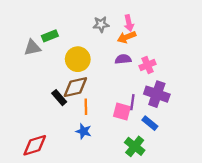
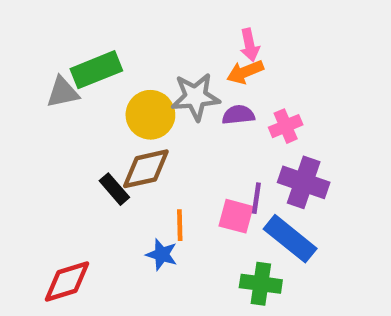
gray star: (101, 24) -> (196, 97), moved, size x1.5
green rectangle: (50, 36) -> (96, 70), size x1.5
orange line: (86, 107) -> (180, 225), moved
blue rectangle: (150, 123) -> (290, 239), size x1.6
green cross: (135, 146) -> (261, 284), turned -30

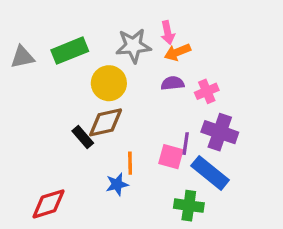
pink arrow: (250, 45) -> (168, 33), moved
gray triangle: (63, 92) -> (22, 57), moved
gray star: (196, 97) -> (133, 46), moved
blue star: (162, 254) -> (117, 184), turned -30

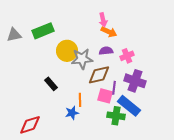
gray star: (133, 46) -> (82, 59), moved
orange arrow: (177, 52) -> (109, 32), turned -133
brown diamond: (106, 122) -> (99, 75), moved
green cross: (189, 206) -> (116, 116), moved

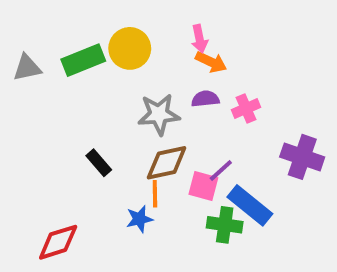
yellow circle: (67, 51) -> (130, 48), moved
brown diamond: (99, 75) -> (167, 163), moved
purple cross: (135, 81) -> (302, 157), moved
purple line: (114, 88) -> (221, 171), turned 40

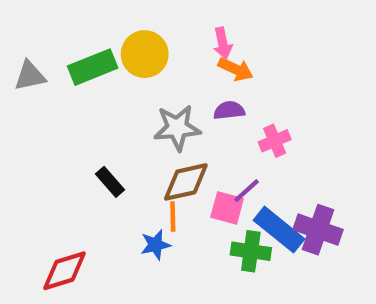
pink cross: (246, 109) -> (275, 141), moved
purple cross: (302, 157) -> (318, 230), moved

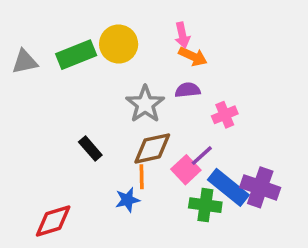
gray star: (177, 128) -> (145, 104), turned -30
pink square: (227, 208) -> (186, 170), turned 32

